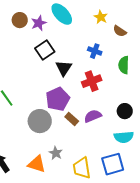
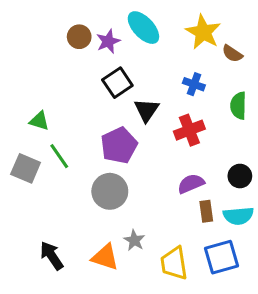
yellow star: (101, 17) -> (203, 32), size x1.6
purple pentagon: (58, 99) -> (119, 145), moved
brown rectangle: (72, 119) -> (206, 211), moved, turned 40

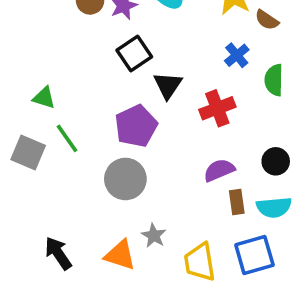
blue cross: (194, 84) -> (237, 55), moved, turned 30

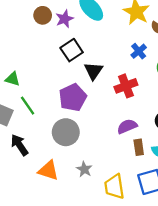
black arrow: (58, 253) -> (19, 145), moved
orange triangle: (120, 255) -> (48, 170), moved

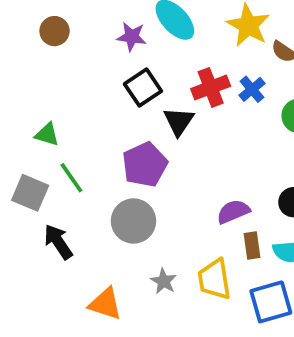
brown circle: (43, 15) -> (55, 31), moved
purple star: (65, 19) -> (132, 37), turned 30
red cross: (126, 86) -> (211, 87), moved
orange triangle: (48, 170) -> (105, 304), moved
yellow trapezoid: (114, 187) -> (214, 279), moved

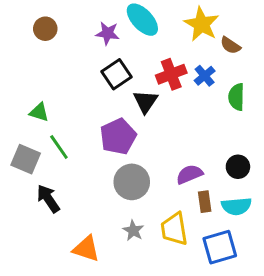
gray circle: (134, 221) -> (132, 182), moved

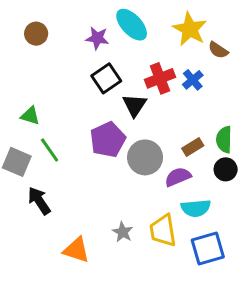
green semicircle: (236, 97) -> (224, 140), moved
gray circle: (132, 182) -> (145, 157), moved
brown rectangle: (205, 202) -> (193, 147), moved, turned 66
cyan semicircle: (236, 206) -> (196, 208), moved

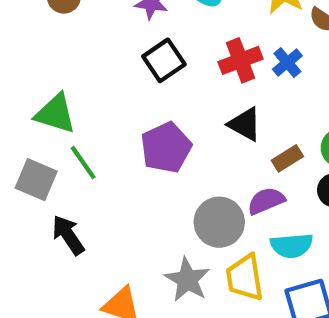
black triangle: (135, 105) -> (245, 124), moved, turned -35
green triangle: (30, 116) -> (55, 114), size x1.5
gray circle: (145, 157) -> (219, 222), moved
gray star: (123, 232) -> (187, 280), size x1.5

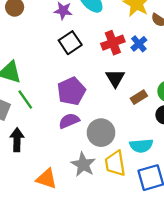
black triangle: (245, 124) -> (115, 78), turned 30
purple semicircle: (266, 201) -> (69, 121), moved
black arrow: (68, 235) -> (17, 140), turned 35

